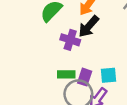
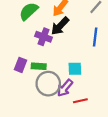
purple rectangle: (85, 77) -> (21, 65), moved

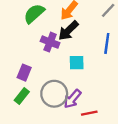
green rectangle: (39, 66) -> (22, 96), moved, turned -56
cyan square: (75, 69) -> (77, 63), moved

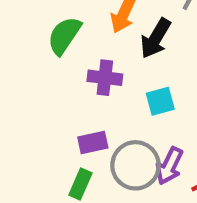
black arrow: (68, 31) -> (156, 38), moved
purple rectangle: (24, 73) -> (93, 142), moved, turned 70

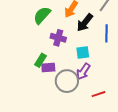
purple arrow: (169, 166) -> (83, 72), moved
green rectangle: (80, 184) -> (41, 60), moved

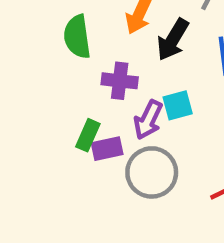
green semicircle: (42, 15) -> (77, 37), turned -42
purple arrow: (83, 72) -> (148, 120), moved

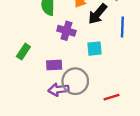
purple arrow: (148, 120) -> (59, 90), moved, turned 48
green rectangle: (88, 135) -> (23, 52), moved

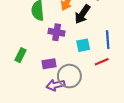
blue line: (122, 27) -> (108, 40), moved
red line: (112, 97) -> (102, 62), moved

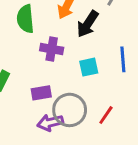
red line: (102, 62) -> (106, 115), moved, turned -32

